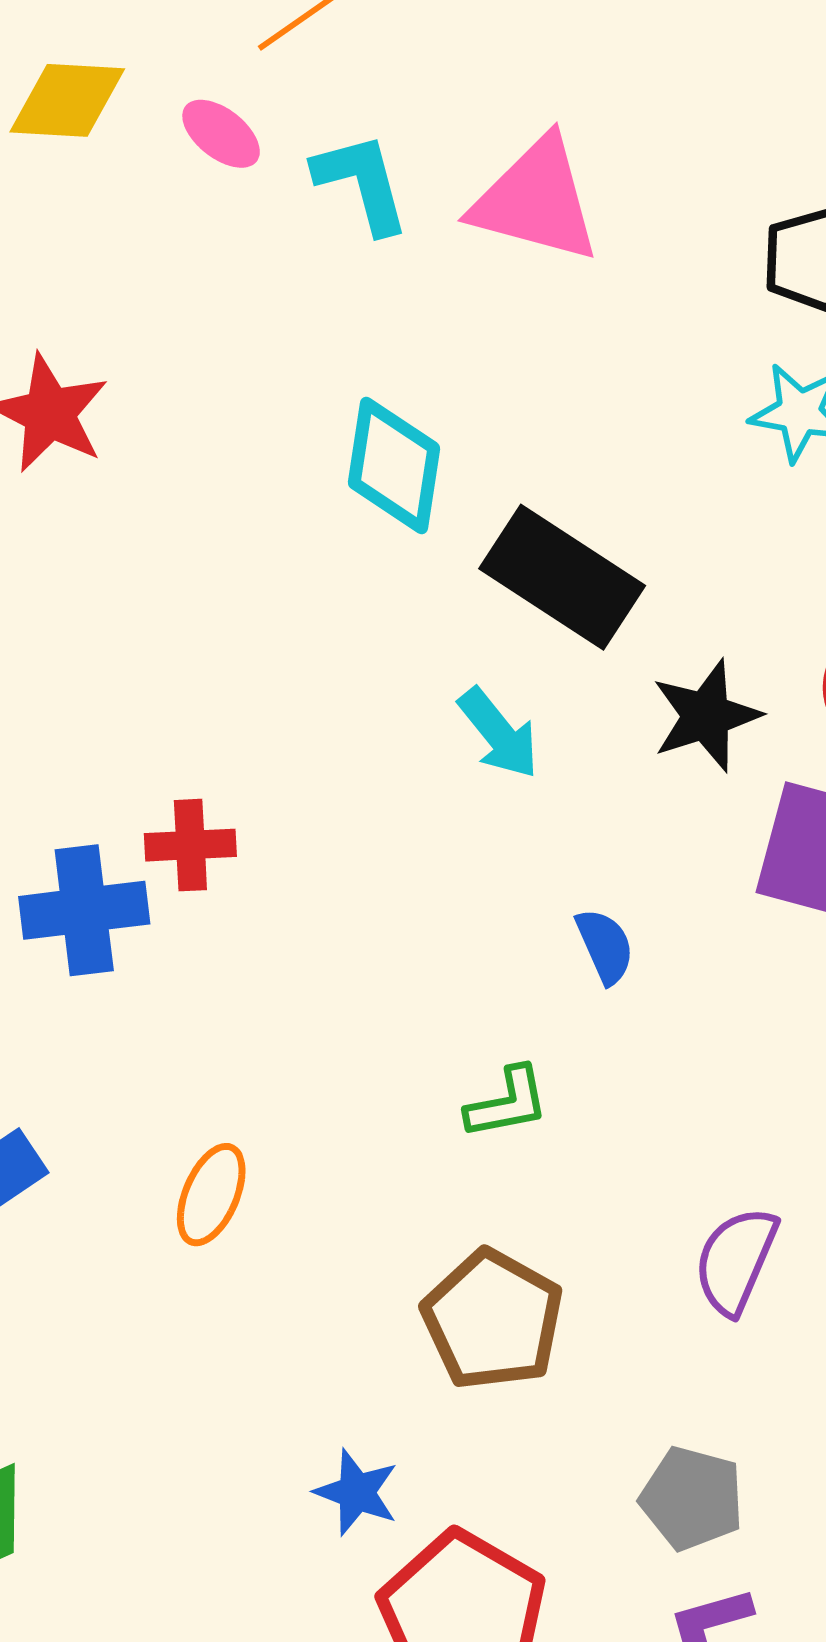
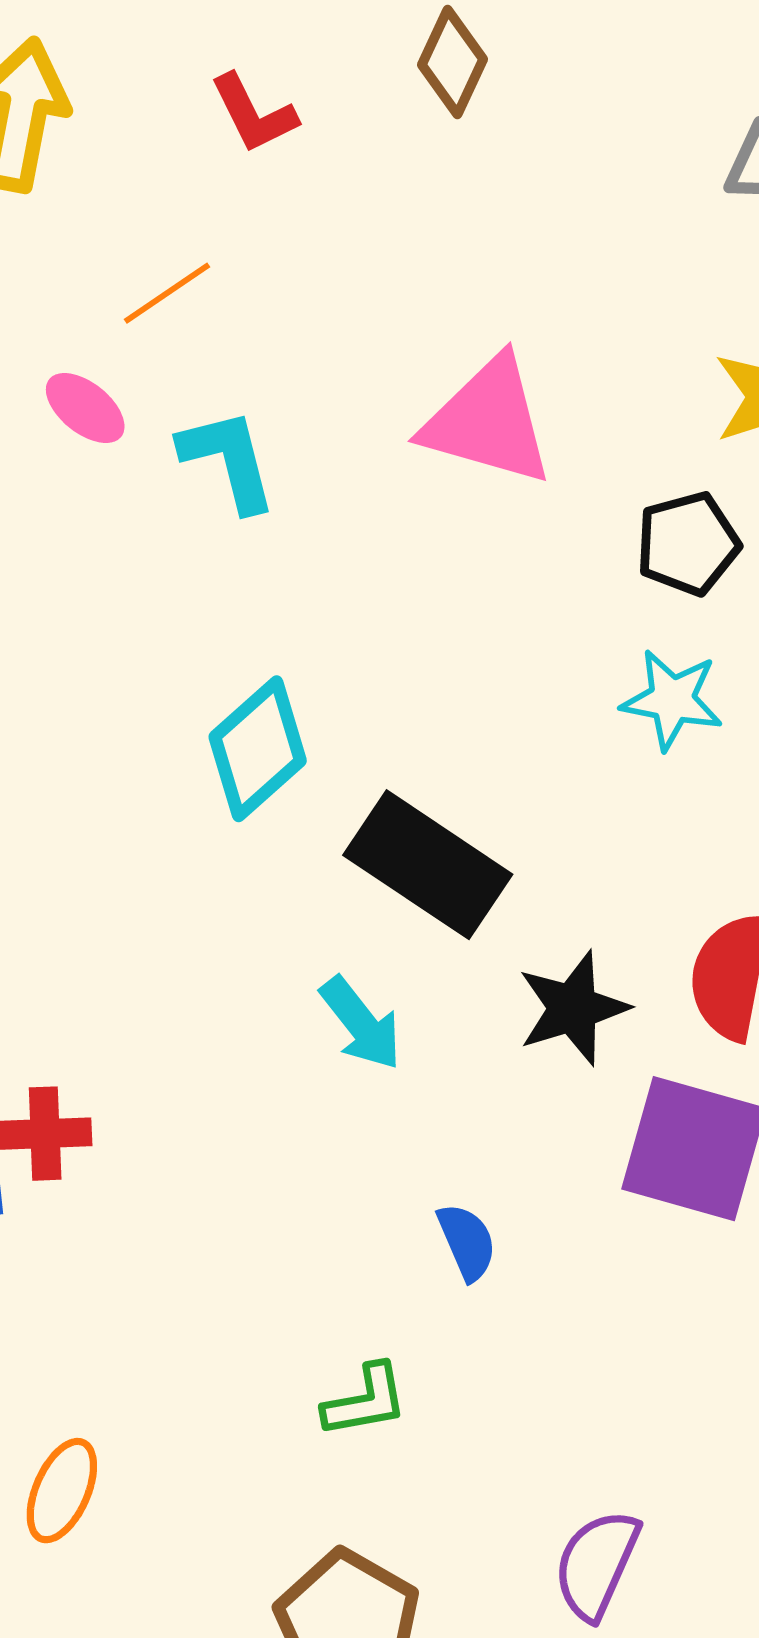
pink triangle: (536, 200) -> (488, 421), moved
cyan diamond: (394, 466) -> (258, 749), turned 39

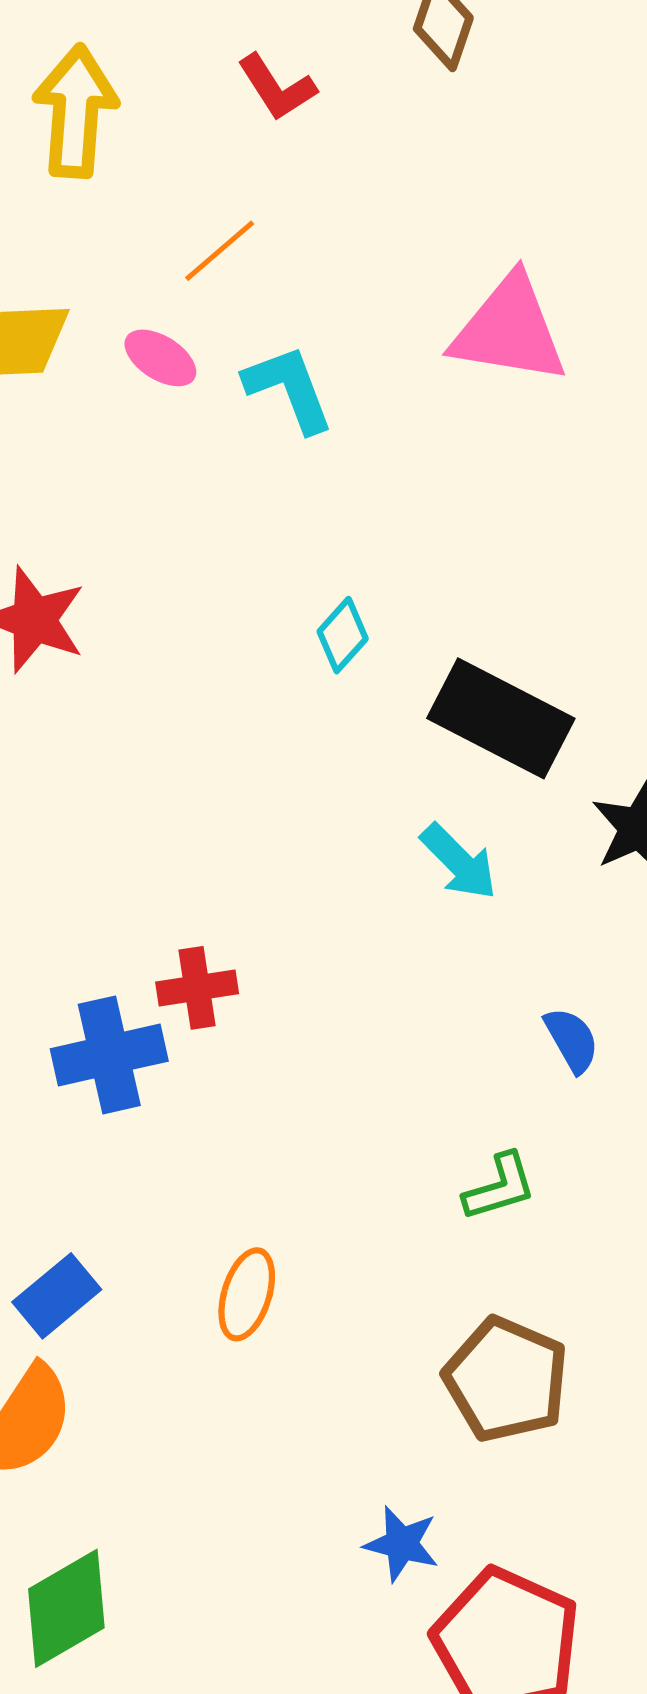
cyan diamond: (258, 749) -> (343, 635), size x0.6

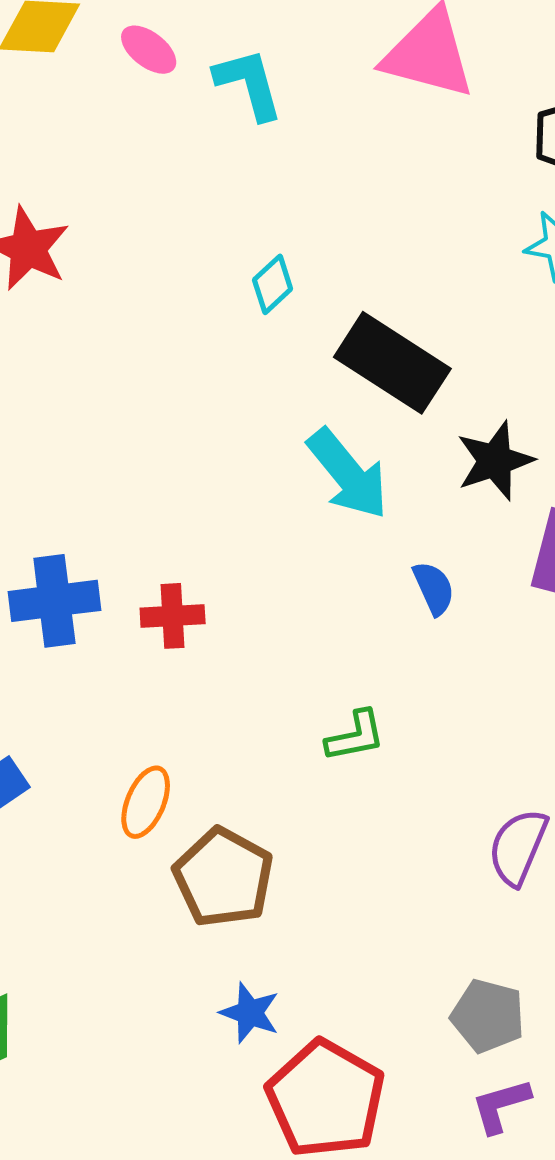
cyan arrow: (459, 862) -> (348, 474), size x1.4
red cross: (197, 988) -> (173, 616), moved
blue semicircle: (572, 1040) -> (434, 588), moved
brown pentagon: (506, 1379) -> (223, 877), moved

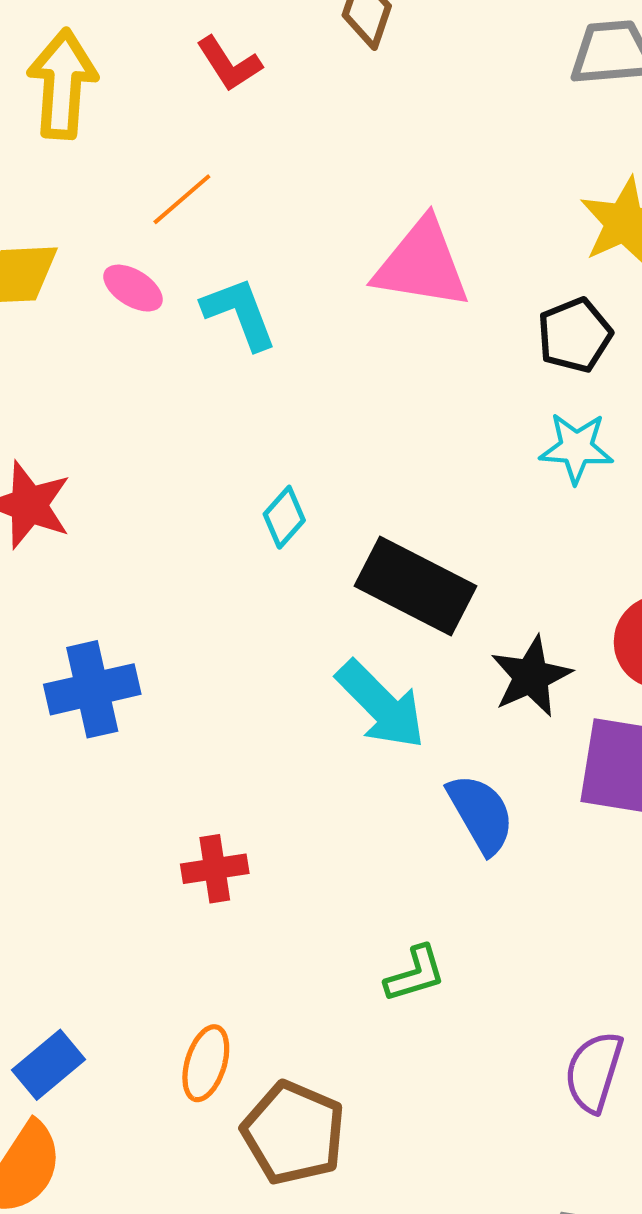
blue semicircle: (434, 588) -> (481, 814), size x1.5
blue cross: (54, 601) -> (92, 689), moved

